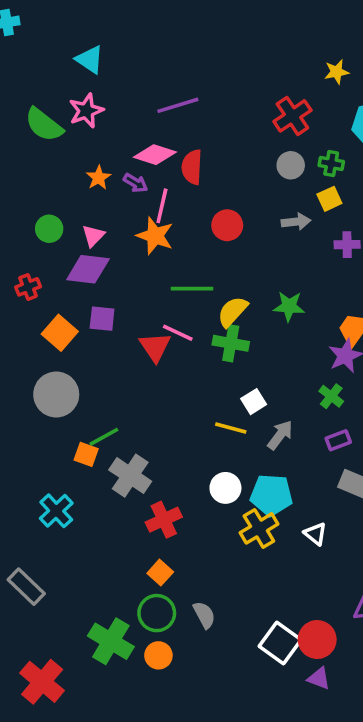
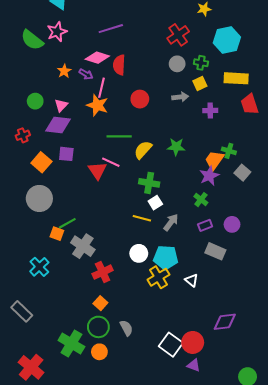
green cross: (231, 343) -> (149, 183), moved

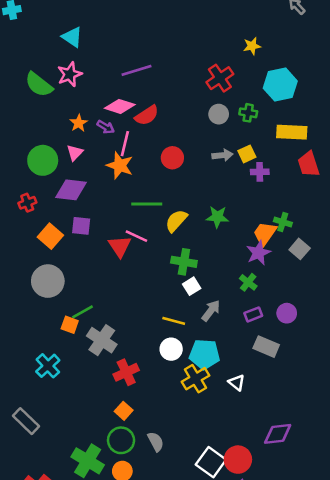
red semicircle: (119, 65) -> (147, 115), turned -126
yellow square: (200, 84) -> (247, 154), moved
green circle: (35, 101) -> (43, 160), size x1.5
pink triangle: (61, 105) -> (75, 153), moved
yellow line: (142, 218) -> (174, 321), moved

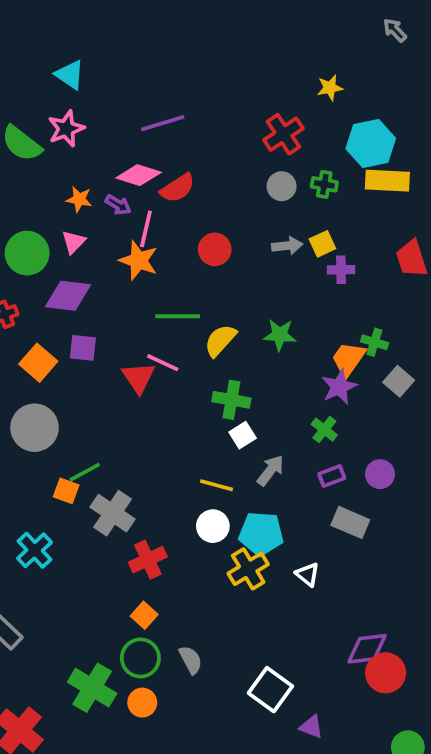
orange star: (79, 123) -> (79, 199), turned -30
yellow rectangle: (292, 132) -> (387, 181), moved
red circle: (238, 460) -> (386, 673), moved

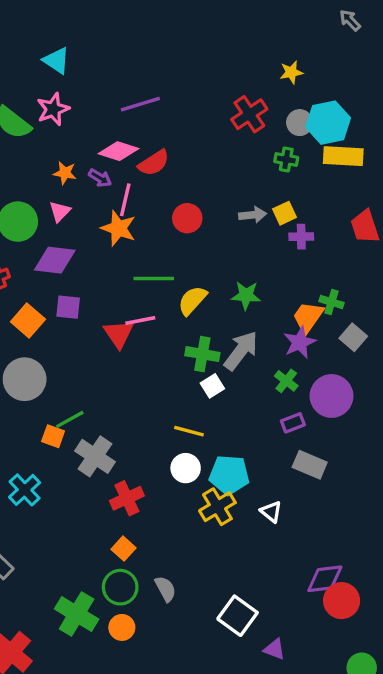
gray circle: (282, 186) -> (300, 123), moved
pink line: (163, 363) -> (140, 320), turned -36
gray arrow: (270, 470) -> (241, 351), moved, size x1.4
purple circle: (380, 474) -> (331, 396), moved, size x1.6

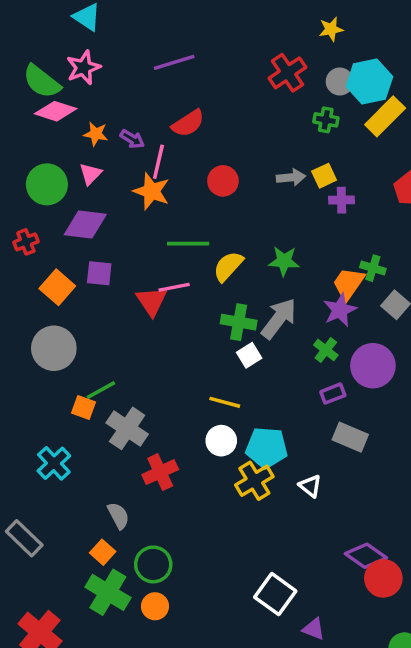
pink diamond: (118, 151) -> (56, 111), moved
yellow rectangle: (343, 156) -> (385, 116), turned -48
orange square: (124, 549) -> (103, 552), moved
purple diamond: (325, 579) -> (366, 556), turned 42
gray semicircle: (165, 589) -> (118, 516), moved

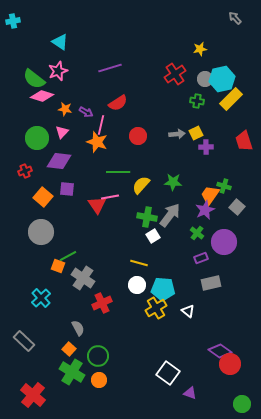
gray rectangle: (350, 437) -> (211, 283), turned -36

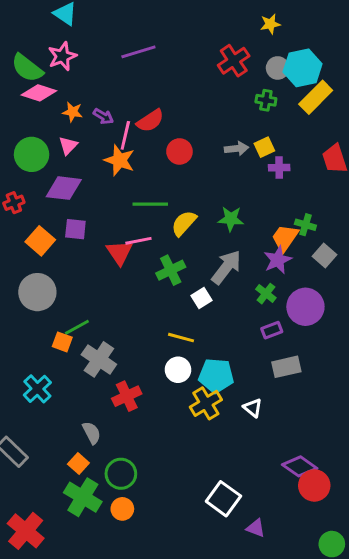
red semicircle: (118, 103) -> (150, 121), moved
green cross: (147, 217) -> (171, 270), moved, turned -36

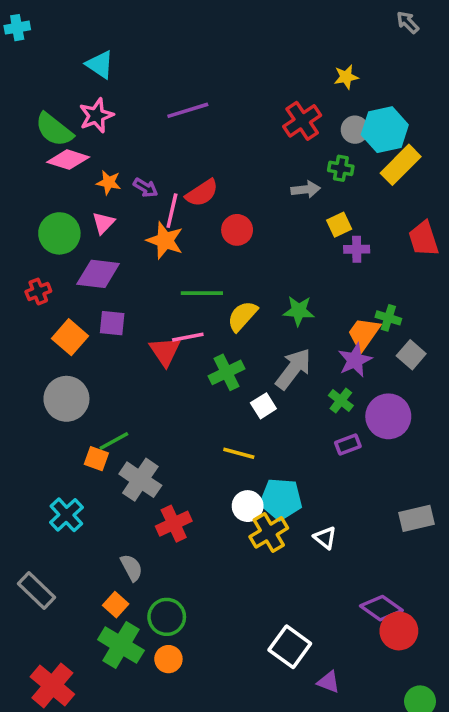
gray arrow: (237, 149) -> (306, 189), moved
gray rectangle: (286, 367) -> (416, 518), moved
white circle: (178, 370) -> (248, 506), moved

